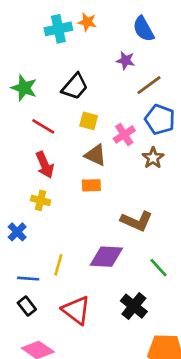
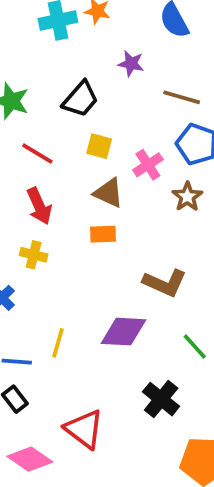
purple star: (126, 60) -> (131, 64), moved
brown line: (149, 85) -> (182, 97), turned 52
red triangle: (76, 310) -> (84, 429), moved

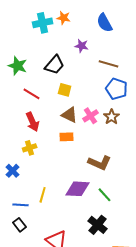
pink cross: (148, 165) -> (91, 116), moved
yellow cross: (34, 255) -> (30, 148), turned -32
green line: (195, 347) -> (105, 195), moved

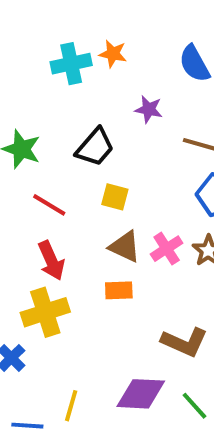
yellow cross: (30, 148) -> (45, 312), size x1.6

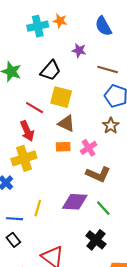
yellow square: (115, 197) -> (61, 97), size x1.5
red line: (49, 205) -> (35, 108), moved
pink cross: (167, 249) -> (89, 148), moved

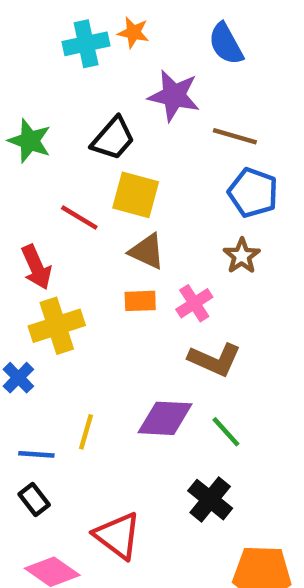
purple star: (79, 50) -> (174, 96), size x1.6
red arrow: (27, 131) -> (36, 267), moved

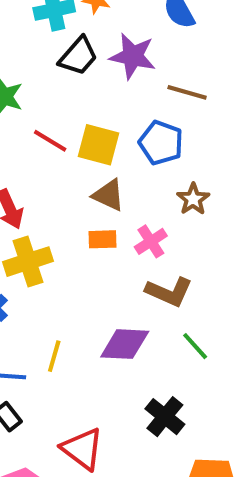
black trapezoid: (113, 139) -> (78, 56), moved
blue pentagon: (253, 193) -> (161, 143), moved
red line: (79, 217) -> (50, 141), moved
green line: (226, 432) -> (195, 346), moved

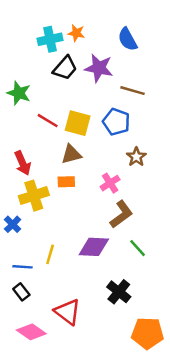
brown triangle: (109, 195) -> (71, 154), moved, turned -40
orange rectangle: (103, 239) -> (66, 182), moved
brown L-shape: (169, 292) -> (121, 214), turned -60

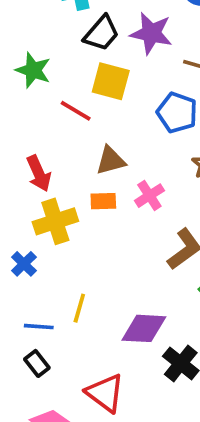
yellow square: (78, 123) -> (111, 81), moved
pink cross: (110, 183) -> (149, 196), moved
purple diamond: (94, 247) -> (144, 328), moved

